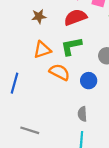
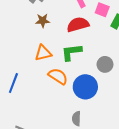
blue circle: (89, 81) -> (85, 87), size x1.5

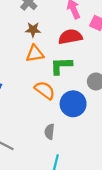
orange triangle: (43, 53) -> (35, 54), moved
gray semicircle: (76, 119) -> (49, 132), moved

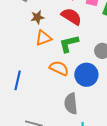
red semicircle: (70, 37) -> (71, 16), turned 55
gray semicircle: (49, 132) -> (71, 104), size x1.5

